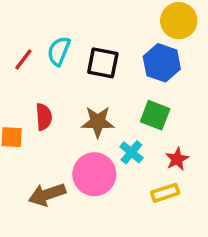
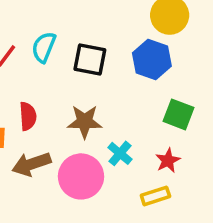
green square: (155, 115) -> (178, 114), moved
brown arrow: (47, 194) -> (31, 164), moved

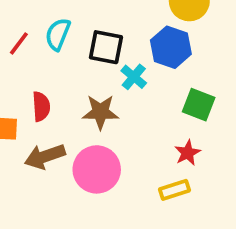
cyan cross: (120, 153) -> (134, 77), moved

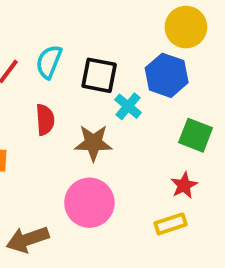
red semicircle: (41, 106) -> (45, 120), moved
brown arrow: (45, 156) -> (28, 239), moved

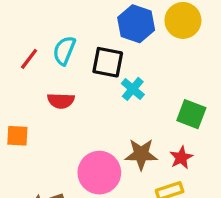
blue hexagon: (167, 75) -> (136, 24), moved
red semicircle: (45, 120) -> (61, 101), turned 96
brown star: (93, 143) -> (141, 154), moved

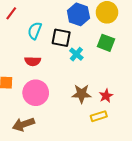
red line: (29, 59) -> (11, 13), moved
green square: (191, 114) -> (106, 43), moved
pink circle: (99, 173) -> (36, 93), moved

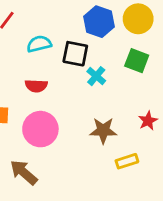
cyan semicircle: (35, 31) -> (39, 44), turned 54
red star: (106, 96) -> (148, 121), moved
brown arrow: (23, 124) -> (24, 172), turned 60

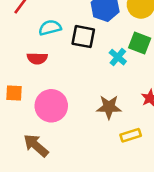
cyan cross: (96, 76) -> (118, 57), moved
red semicircle: (36, 86) -> (37, 58), moved

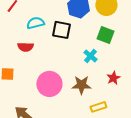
cyan cross: (118, 57) -> (90, 56), moved
pink circle: (51, 106) -> (49, 84), moved

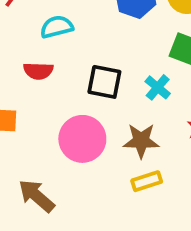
black square: (61, 30) -> (104, 82), moved
yellow rectangle: (98, 107) -> (147, 181), moved

